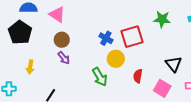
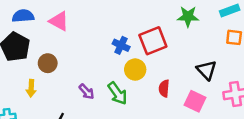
brown circle: (62, 40) -> (48, 63), moved
purple arrow: (64, 58) -> (87, 92), moved

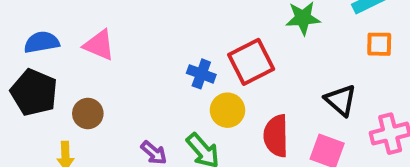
red semicircle: (164, 88) -> (276, 136), size x1.5

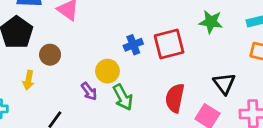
blue cross: (201, 74) -> (133, 45), turned 36
yellow circle: (227, 110) -> (107, 71), moved

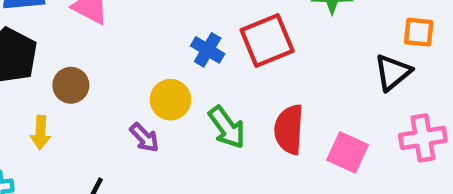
blue cross: (133, 45) -> (208, 50), turned -30
black triangle: (224, 84) -> (393, 72), moved, turned 35
green arrow: (123, 97) -> (227, 127), moved

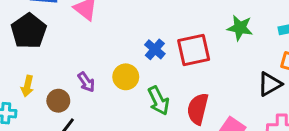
brown circle: (71, 85) -> (58, 101), moved
yellow arrow: (41, 133) -> (27, 86), moved
purple arrow: (144, 138) -> (86, 82), moved

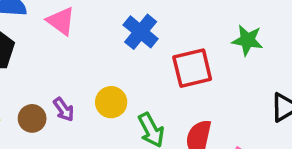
blue cross: (155, 49) -> (141, 32), moved, size x1.4
brown circle: (58, 101) -> (32, 118), moved

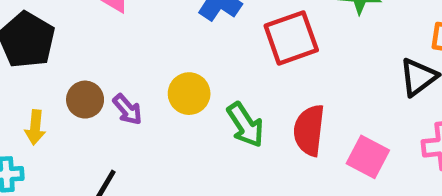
brown circle: (32, 118) -> (85, 100), moved

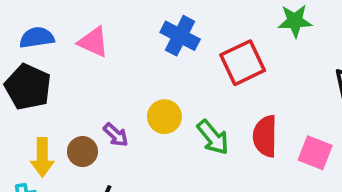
brown circle: (85, 100) -> (82, 152), moved
yellow arrow: (35, 127) -> (42, 157), size x1.4

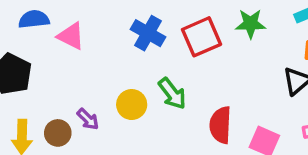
blue semicircle: (37, 38) -> (34, 19), moved
red square: (243, 63) -> (201, 37), moved
green arrow: (213, 137) -> (172, 94), moved

